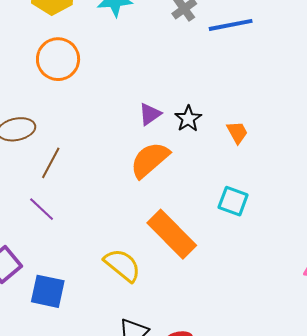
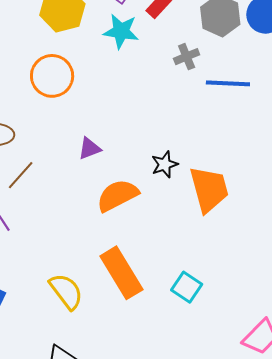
purple triangle: (150, 114) -> (89, 148), moved
orange trapezoid: (237, 132) -> (209, 189), size x2.0
cyan square: (233, 201) -> (187, 287), moved

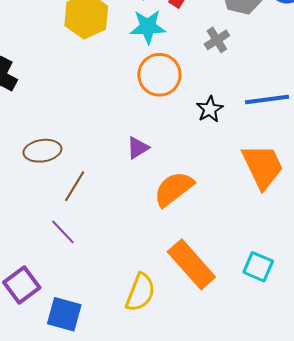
orange circle: (52, 76) -> (159, 75), moved
blue line: (228, 83) -> (267, 100), moved
black star: (165, 164) -> (210, 109), moved
yellow semicircle: (66, 291) -> (140, 292), turned 69

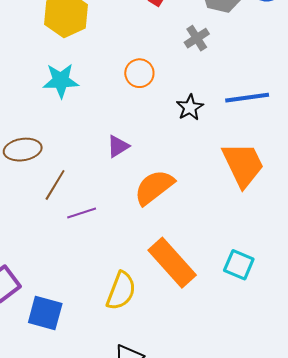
cyan star: (148, 27) -> (61, 81), moved
orange circle: (159, 75) -> (139, 73), size x0.7
purple line: (63, 232) -> (82, 213), moved, turned -64

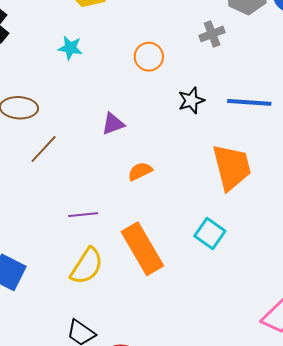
cyan star: (61, 81) -> (70, 48), size x0.7
orange semicircle: (154, 187) -> (140, 171), size x0.6
purple line: (82, 213) -> (83, 215), moved
cyan square: (239, 265) -> (210, 234), moved

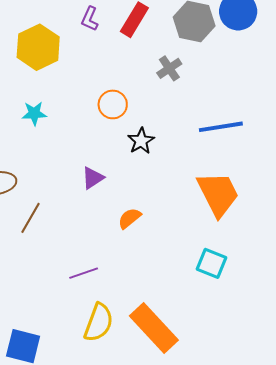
black star: (191, 100) -> (141, 141), moved
orange rectangle: (142, 249) -> (154, 328), moved

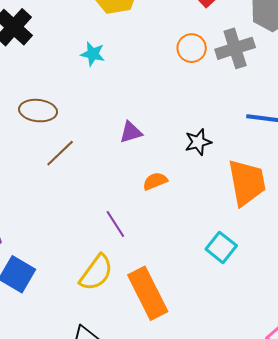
gray cross: (169, 68) -> (235, 48), size x1.5
orange circle: (113, 104) -> (192, 48), moved
black star: (141, 141) -> (198, 142), moved
purple line: (84, 273) -> (115, 224), moved, turned 60

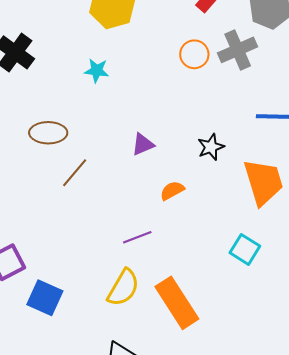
purple line: (115, 224) -> (137, 237), turned -72

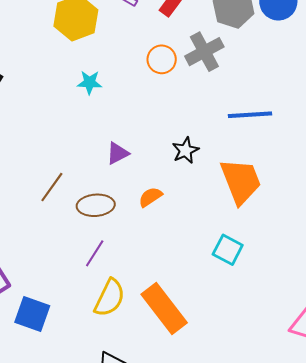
cyan star: (97, 71) -> (90, 82), moved
brown ellipse: (48, 133) -> (96, 205), moved
purple line: (137, 237) -> (95, 253), moved, turned -32

